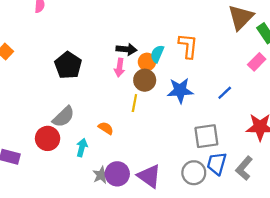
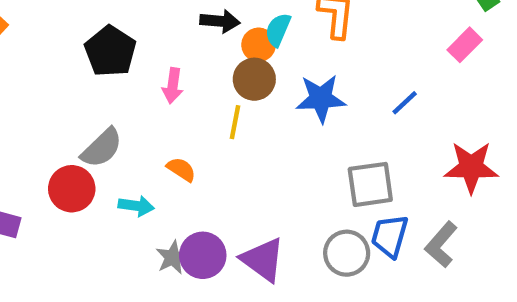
pink arrow: (120, 68) -> (173, 86), moved
cyan arrow: (82, 148) -> (136, 206), turned 84

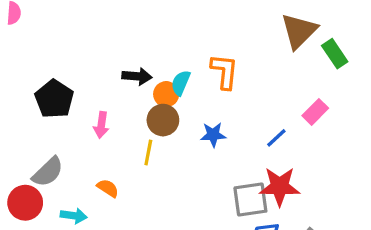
pink rectangle: (465, 45) -> (315, 112), moved
blue star: (321, 99) -> (213, 135), size x0.7
red star: (471, 167) -> (280, 187), moved

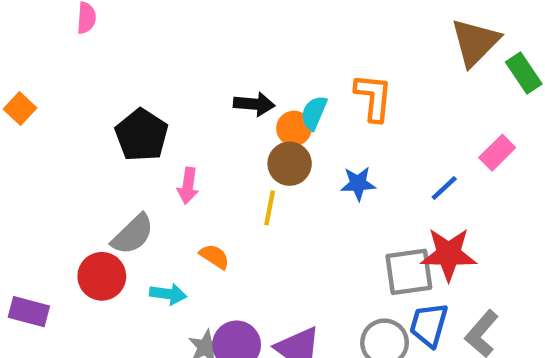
pink arrow: (101, 125) -> (188, 186), moved

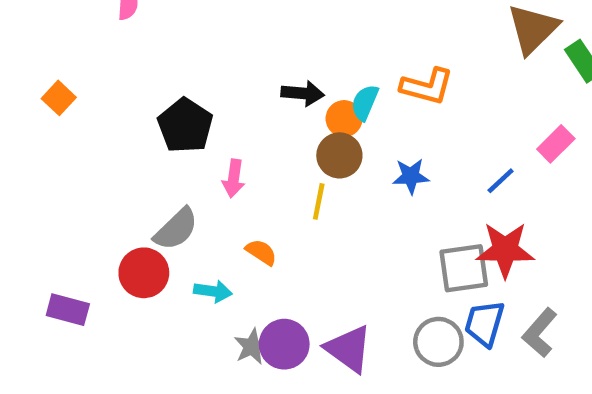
orange L-shape: (374, 97) -> (427, 86), turned 99

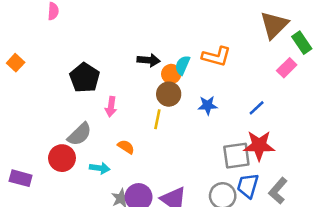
pink rectangle: (556, 144) -> (287, 68), moved

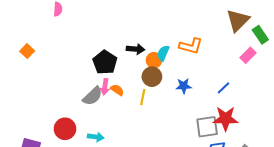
black pentagon: (85, 78) -> (105, 62), moved
gray semicircle: (80, 134) -> (93, 96), moved
orange semicircle: (126, 147) -> (117, 90), moved

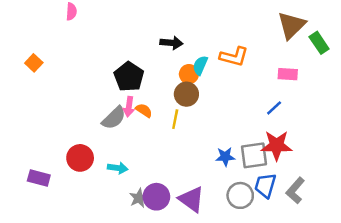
black arrow: (136, 49) -> (171, 43), moved
pink rectangle: (248, 55) -> (288, 74), moved, turned 49
blue star: (184, 86) -> (225, 157), moved

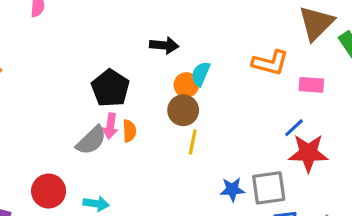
orange L-shape: (234, 57) -> (270, 63), moved
orange semicircle: (144, 110) -> (129, 131), turned 54
yellow line: (175, 119) -> (193, 142), moved
red star: (277, 145) -> (308, 153), moved

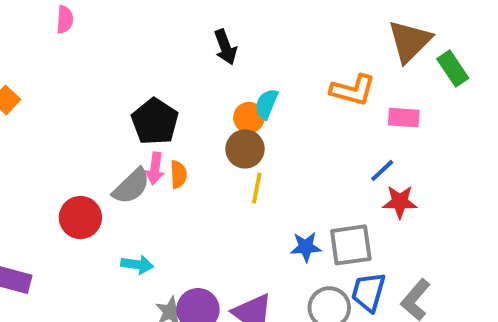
black arrow: (164, 45) -> (225, 47), moved, turned 64
red star: (308, 153) -> (400, 202), size x0.7
red circle: (49, 191) -> (80, 218), moved

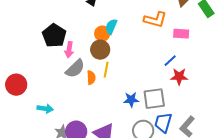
pink arrow: (155, 169) -> (69, 50), moved
orange semicircle: (178, 174) -> (91, 78), moved
gray semicircle: (131, 186) -> (75, 69), moved

